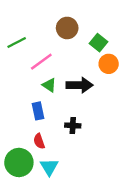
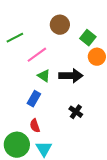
blue rectangle: (38, 111) -> (34, 99), turned 42
black cross: (73, 125) -> (76, 112), moved, turned 32

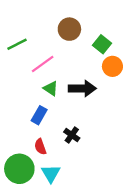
black cross: (76, 112) -> (72, 135), moved

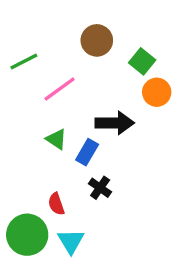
green triangle: (51, 88) -> (56, 139), moved
blue rectangle: (39, 115) -> (87, 152), moved

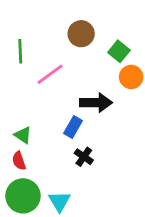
green line: (24, 61) -> (20, 51), turned -65
green triangle: (56, 139) -> (23, 135), moved
red semicircle: (56, 204) -> (19, 161), moved

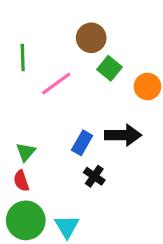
green square: (119, 51) -> (109, 68), moved
black arrow: (96, 103) -> (123, 135), moved
green triangle: (23, 135) -> (26, 152), turned 36

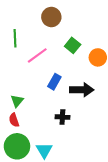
brown circle: (91, 38) -> (51, 17), moved
blue rectangle: (82, 143) -> (54, 82), moved
black cross: (94, 176) -> (62, 117), turned -32

